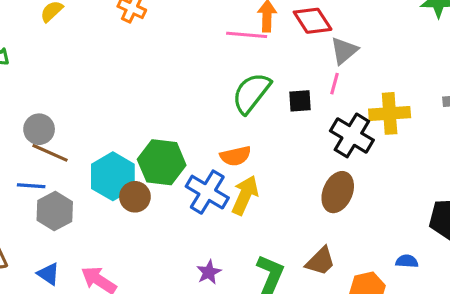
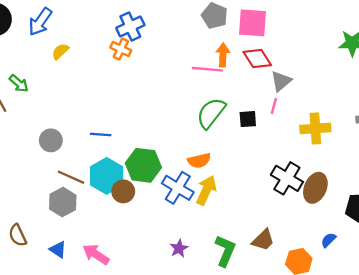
black cross: (352, 135) -> (287, 178), moved
brown line: (50, 153) -> (71, 177), moved
blue line: (31, 186) -> (101, 134), moved
brown ellipse: (338, 192) -> (315, 188), moved
blue semicircle: (407, 261) -> (328, 240), turned -49

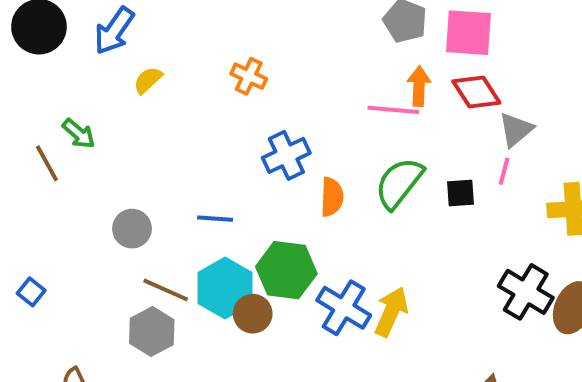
blue cross: (130, 26) -> (286, 155), moved
orange semicircle: (199, 161) -> (332, 197), moved, turned -75

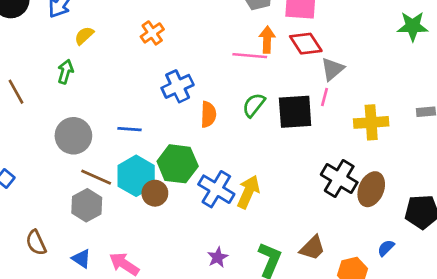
orange cross: (249, 76) -> (152, 33), turned 30
green arrow: (79, 134) -> (65, 72), moved, turned -115
green semicircle: (399, 183) -> (254, 105), size x0.7
black square: (460, 193) -> (295, 112), size x1.8
gray circle: (132, 229) -> (73, 136), size x1.4

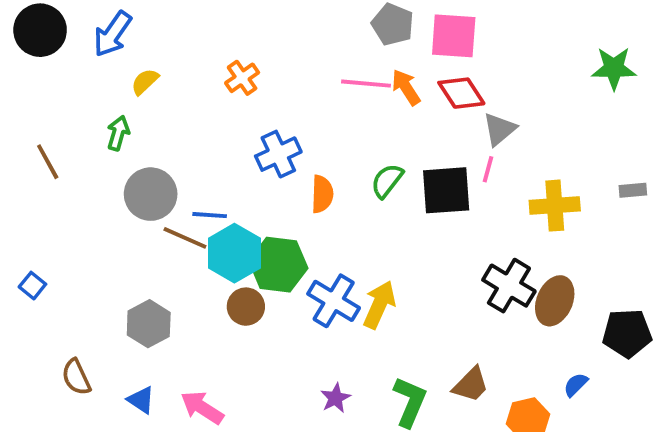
orange arrow: (267, 40) -> (406, 87), turned -35
pink line: (250, 56) -> (366, 84), moved
gray circle: (73, 136) -> (151, 194), moved
cyan hexagon: (136, 176) -> (234, 253), moved
brown line: (96, 177) -> (185, 238), moved

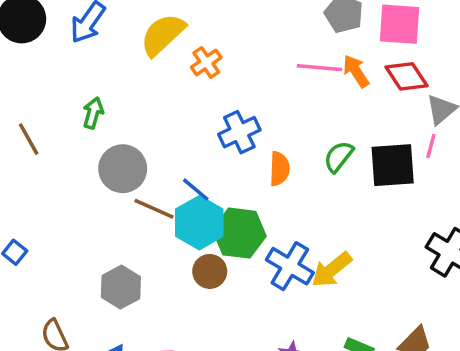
yellow semicircle: (145, 82) -> (163, 35), moved, size x1.8
blue line: (210, 215) -> (196, 190), moved, turned 36
yellow arrow: (379, 305) -> (332, 270), turned -153

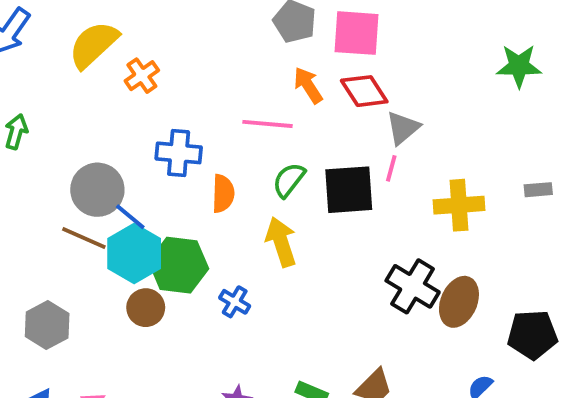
pink line: (319, 68) -> (268, 124), moved
blue cross: (239, 132) -> (179, 153), turned 30
gray circle: (123, 169) -> (97, 190), moved
blue cross: (290, 266) -> (235, 302), size x0.6
yellow arrow: (332, 270) -> (281, 242), moved, turned 111

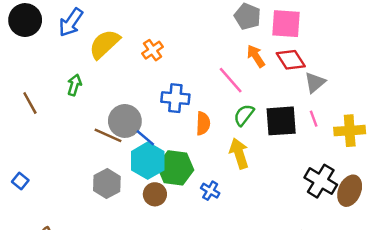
yellow semicircle: (94, 45) -> (104, 44), moved
pink line: (268, 124) -> (231, 80), turned 44
pink line: (391, 168) -> (314, 119), moved, turned -35
brown line: (84, 238) -> (108, 135), moved
gray hexagon: (47, 325) -> (107, 183), moved

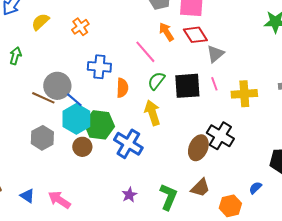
yellow semicircle: (104, 44) -> (40, 22), size x0.7
blue cross: (210, 191) -> (128, 144), size x1.8
brown ellipse: (350, 191) -> (198, 148), moved

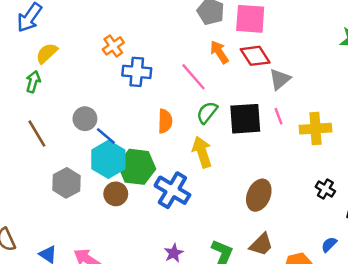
yellow semicircle: (40, 22) -> (47, 53), moved
blue cross: (99, 67) -> (137, 72), moved
gray circle: (57, 86) -> (85, 119), size x0.7
brown line: (43, 98) -> (37, 133), moved, turned 35
black cross: (220, 136) -> (325, 189), moved, size x0.6

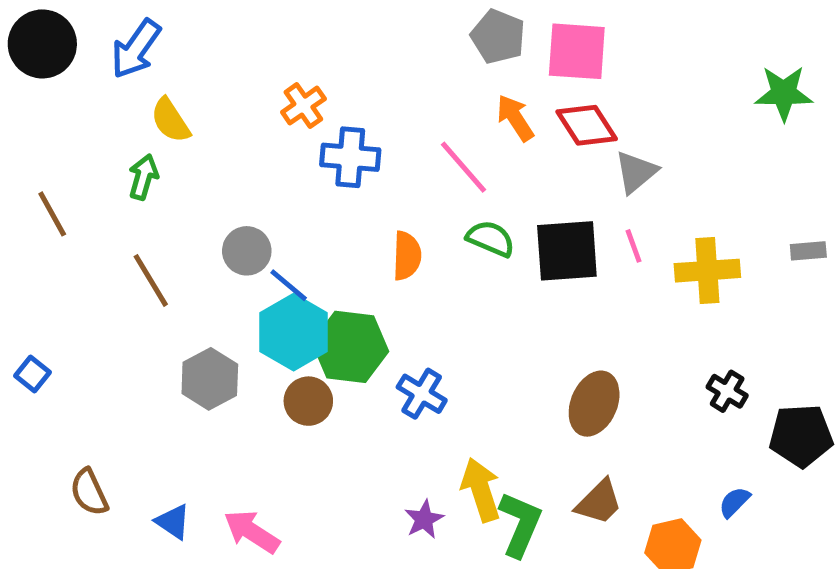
yellow semicircle: (47, 53) -> (170, 120), turned -80
green semicircle: (207, 113) -> (491, 239), turned 75
yellow arrow: (202, 152) -> (481, 490), moved
blue cross: (172, 190) -> (422, 394), size x0.7

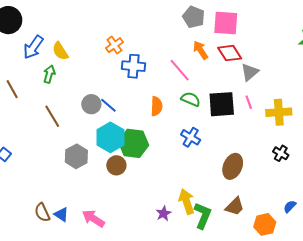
blue arrow: (136, 49) -> (33, 47), moved
blue line: (289, 285) -> (108, 105), moved
black cross: (727, 391) -> (281, 153), moved
blue cross: (422, 394) -> (191, 137), moved
brown semicircle: (89, 492) -> (42, 212), moved

